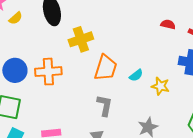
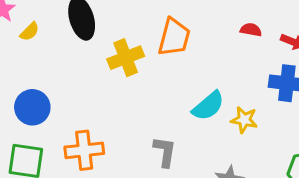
orange trapezoid: (106, 68) -> (174, 37), moved
orange cross: (48, 72) -> (84, 150), moved
cyan semicircle: (136, 75) -> (208, 106), size x1.6

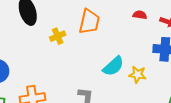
yellow cross: (126, 58) -> (58, 36), size x0.7

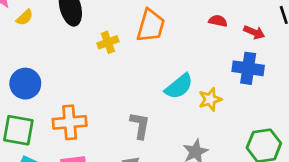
yellow star: (137, 75) -> (210, 99), turned -30

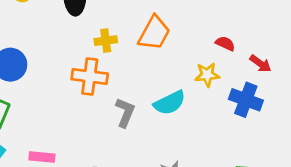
yellow star: (210, 99) -> (207, 75), moved
orange cross: (70, 122) -> (90, 76), moved
gray L-shape: (140, 125) -> (125, 112), moved

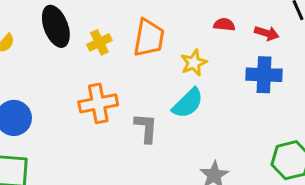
yellow cross: (106, 41) -> (99, 42), moved
yellow star: (207, 75) -> (194, 63), moved

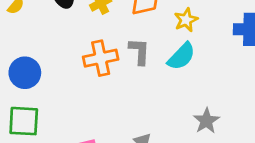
gray L-shape: (146, 128) -> (139, 51), moved

